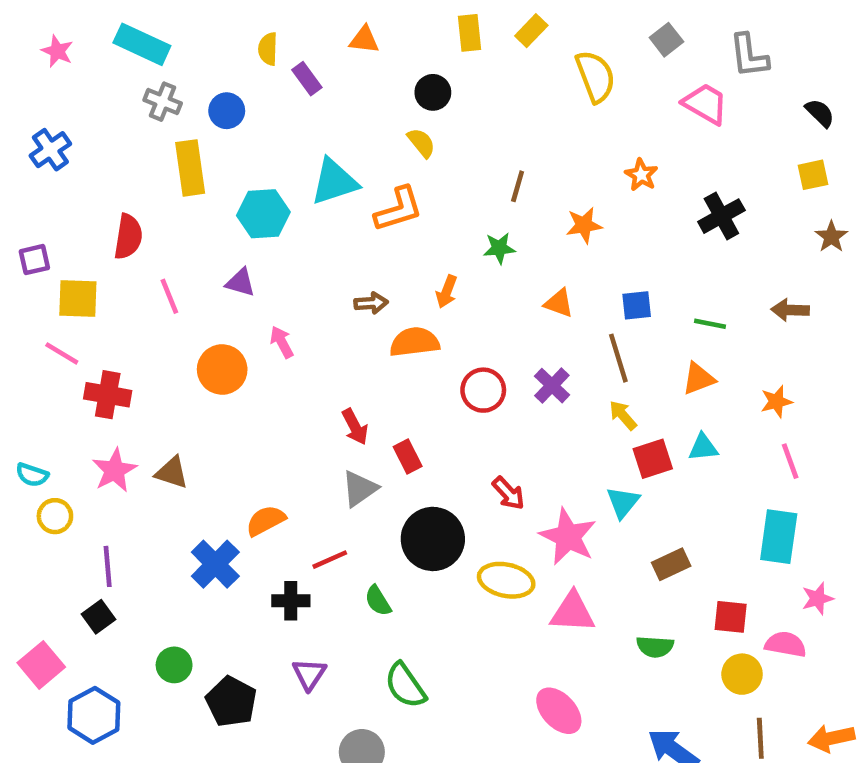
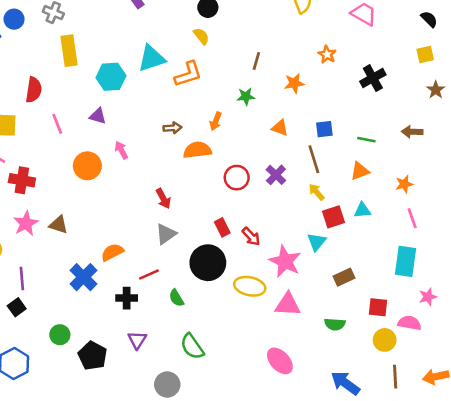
blue circle: (227, 111) -> (14, 19), moved
red rectangle: (408, 457) -> (222, 227), moved

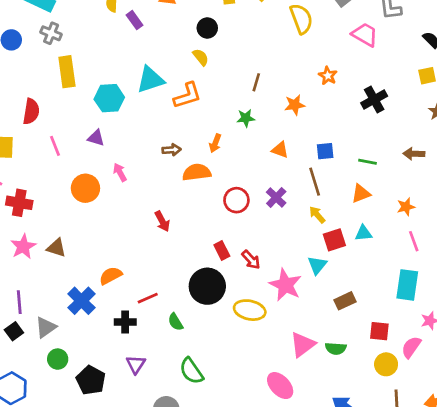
gray triangle: (166, 234) -> (46, 327), moved
pink triangle: (288, 305) -> (303, 344), moved, turned -40
pink semicircle: (409, 323) -> (411, 347), turned -65

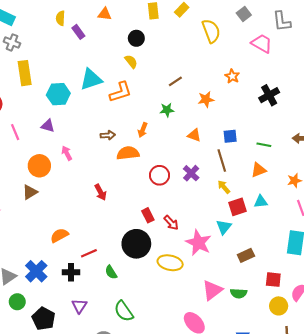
brown line: (256, 82) -> (175, 81), turned 40
brown triangle: (56, 248) -> (30, 192), moved, turned -49
blue cross: (81, 301) -> (36, 271), moved

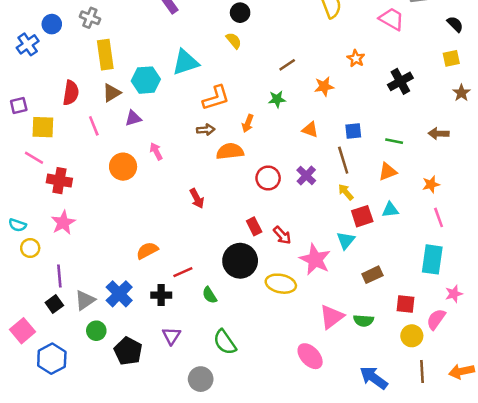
orange L-shape: (121, 92) -> (216, 98), moved
purple triangle: (48, 126) -> (133, 118), turned -32
brown triangle: (30, 192) -> (112, 93), moved

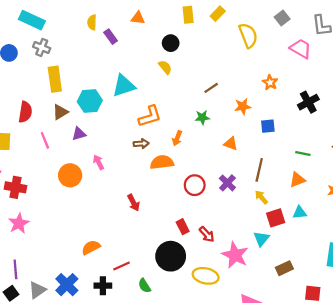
blue square: (353, 131) -> (268, 126), moved
brown line: (343, 160) -> (259, 170), turned 30

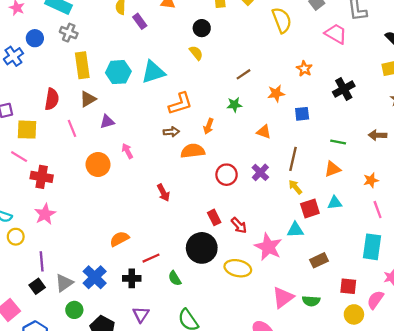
cyan hexagon: (90, 101) -> (118, 72), moved
cyan triangle: (261, 239) -> (295, 230), turned 49

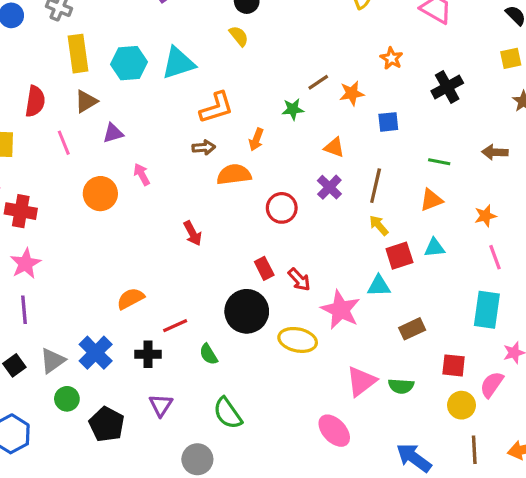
brown line: (243, 74) -> (318, 82), moved
purple cross: (260, 172) -> (329, 187), moved
purple line: (42, 261) -> (24, 310), moved

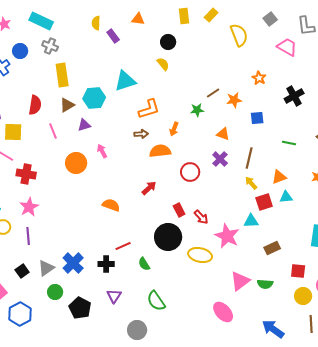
cyan hexagon: (129, 63) -> (94, 98), moved
orange triangle: (431, 200) -> (279, 177), moved
red arrow: (193, 233) -> (149, 188), moved, turned -105
orange semicircle: (131, 299) -> (111, 205), moved, turned 48

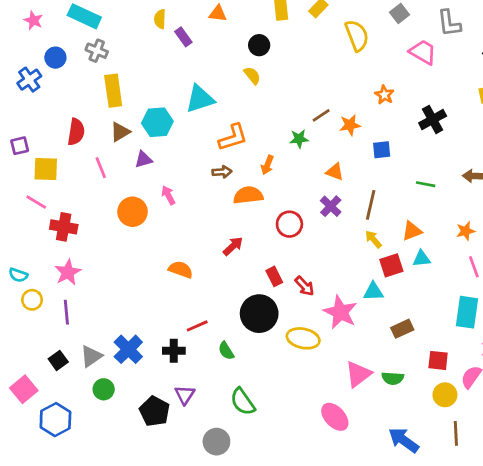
black pentagon: (80, 308) -> (155, 411), moved

